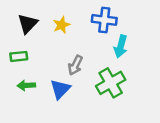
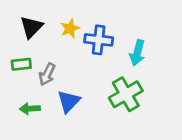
blue cross: (104, 20) -> (99, 40), moved
gray arrow: (75, 65) -> (47, 74), moved
green arrow: (26, 85) -> (30, 109), moved

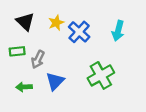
black triangle: (31, 27) -> (25, 22), turned -30
blue cross: (99, 40) -> (79, 32), turned 35
cyan arrow: (137, 53) -> (118, 31), moved

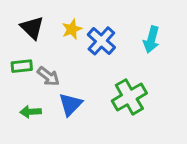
gray arrow: (38, 59) -> (48, 76), turned -78

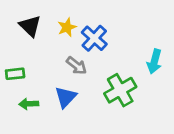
cyan arrow: (151, 40) -> (154, 61), moved
green rectangle: (22, 66) -> (15, 74), moved
gray arrow: (48, 76) -> (77, 66), moved

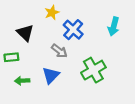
black triangle: (30, 26) -> (25, 33), moved
yellow star: (67, 27) -> (52, 13), moved
cyan arrow: (154, 61) -> (114, 26), moved

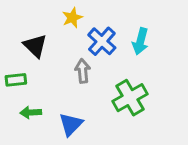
cyan arrow: (114, 26) -> (140, 41), moved
gray arrow: (59, 51) -> (83, 71), turned -133
blue triangle: (51, 75) -> (71, 124), moved

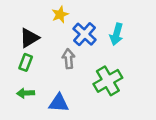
black triangle: (35, 46) -> (29, 38), turned 45
green rectangle: (16, 80) -> (26, 62), moved, turned -63
blue triangle: (71, 124) -> (59, 103), turned 50

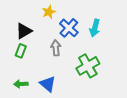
green arrow: (26, 93) -> (21, 84), moved
blue triangle: (59, 103) -> (48, 84), turned 36

